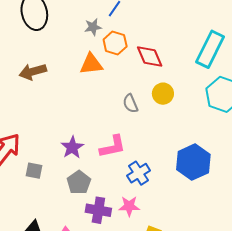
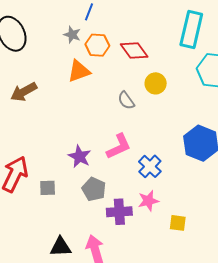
gray star: (93, 27) -> (72, 35), turned -30

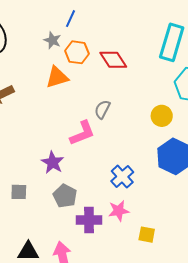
yellow circle: (156, 83) -> (162, 116), moved
gray semicircle: (126, 100) -> (102, 109), turned 60
pink L-shape: (119, 146) -> (82, 133), moved

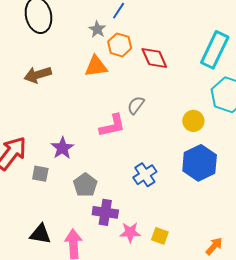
purple star: (53, 162) -> (62, 148), moved
pink star: (119, 211) -> (130, 232), moved

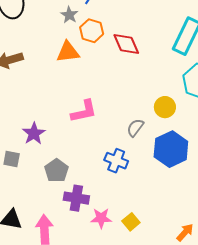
gray semicircle: (136, 105) -> (135, 128), moved
blue cross: (145, 175) -> (116, 161), turned -35
yellow square: (160, 236) -> (131, 222), turned 30

